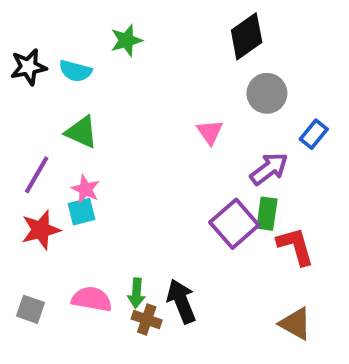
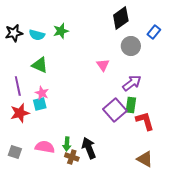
green star: (126, 40) -> (61, 31), moved
blue rectangle: (314, 134) -> (154, 32), moved
purple line: (37, 175) -> (18, 86), turned -42

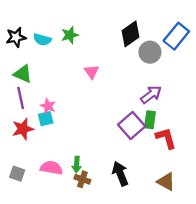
black diamond: (121, 18) -> (130, 34), moved
blue rectangle: (154, 32) -> (176, 36), size x1.6
green triangle: (40, 65) -> (23, 74), moved
pink triangle: (103, 65) -> (92, 72), moved
black arrow: (89, 148) -> (120, 174), moved

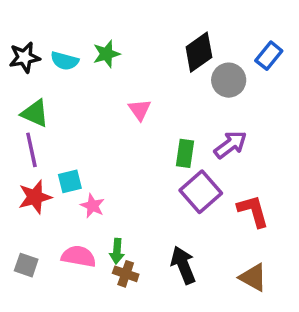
blue rectangle: (176, 36) -> (269, 56), size x0.7
pink star: (48, 106) -> (93, 206), moved
green rectangle: (150, 120) -> (185, 153), moved

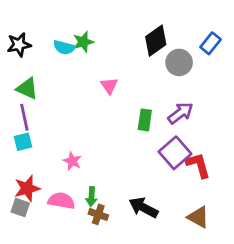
cyan semicircle: (65, 61) -> (64, 47), moved
cyan square: (70, 181) -> (23, 142), moved
purple square: (201, 192) -> (175, 153), moved
red star: (35, 197) -> (27, 188), moved
black arrow: (183, 265) -> (143, 208), turned -40

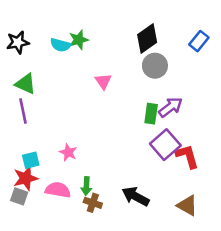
gray circle: (179, 62) -> (155, 66), moved
green rectangle: (145, 120) -> (151, 114), moved
cyan square: (23, 142) -> (31, 160), moved

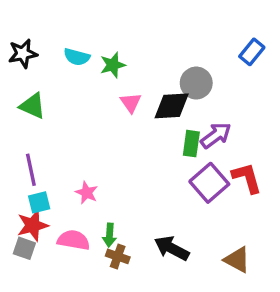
black diamond: (147, 39) -> (172, 106), moved, turned 32
green star: (79, 40) -> (113, 65), moved
purple line: (23, 111) -> (31, 170), moved
red L-shape: (187, 156) -> (247, 178), moved

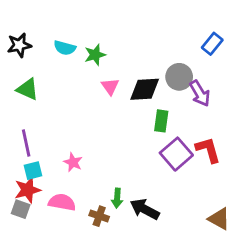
gray circle: (196, 83) -> (179, 77), moved
purple arrow: (216, 135) -> (200, 93), moved, turned 96
green arrow: (109, 235) -> (117, 198), moved
brown triangle: (237, 260) -> (219, 219), moved

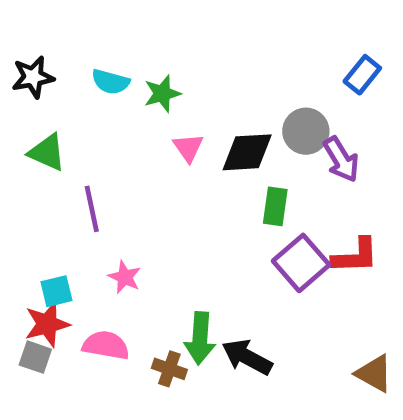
purple line: (26, 143) -> (92, 209), moved
red L-shape: (208, 150) -> (355, 256), turned 104
green arrow: (117, 198) -> (200, 338), size x1.5

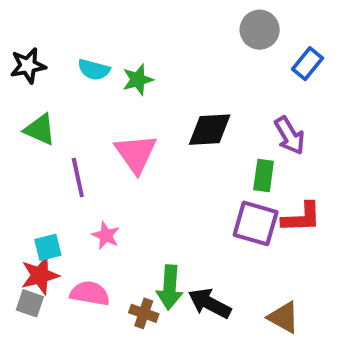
gray circle: (306, 131) -> (260, 30), moved
pink triangle: (188, 148) -> (136, 154), moved, size x1.6
green rectangle: (275, 206) -> (264, 176), moved
purple square: (301, 263) -> (256, 223), turned -33
brown triangle: (374, 374) -> (284, 317), moved

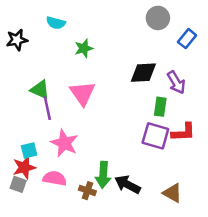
cyan semicircle: (94, 70) -> (56, 23), moved
green triangle: (40, 130) -> (40, 90), moved
black diamond: (210, 130) -> (143, 73), moved
pink star: (106, 235) -> (64, 143), size x1.6

